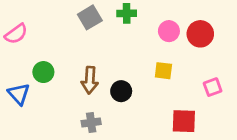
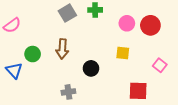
brown arrow: (90, 80) -> (62, 49), moved
pink square: (213, 87) -> (160, 65), turned -32

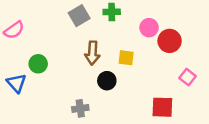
red circle: (150, 25) -> (170, 41), moved
brown arrow: (62, 49) -> (92, 53), moved
yellow square: (123, 53) -> (126, 58), moved

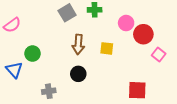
pink square: (188, 77) -> (159, 55), moved
black circle: (107, 81) -> (78, 74), moved
gray cross: (80, 108) -> (49, 91), moved

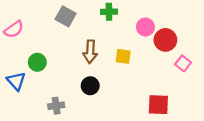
gray square: (67, 13) -> (66, 16), moved, turned -30

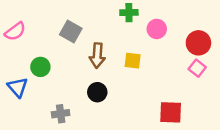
green cross: (109, 12) -> (129, 13), moved
gray square: (66, 16) -> (71, 31), moved
red circle: (165, 40) -> (198, 43), moved

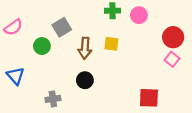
pink circle: (157, 29) -> (139, 15), moved
gray square: (71, 31) -> (62, 27), turned 30
yellow square: (133, 61) -> (111, 44), moved
green circle: (40, 67) -> (42, 46), moved

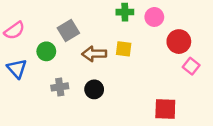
red circle: (173, 37) -> (179, 42), moved
brown arrow: (85, 48) -> (94, 54), turned 85
blue triangle: (15, 76) -> (17, 69), moved
gray cross: (53, 99) -> (60, 87), moved

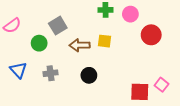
pink square: (191, 66) -> (162, 85), moved
blue triangle: (17, 69) -> (18, 70), moved
black circle: (94, 89) -> (89, 75), moved

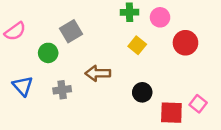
yellow square: (104, 41) -> (137, 45), moved, turned 32
brown arrow: (80, 45) -> (98, 73), moved
black circle: (89, 75) -> (142, 92), moved

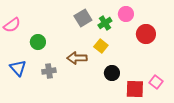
green cross: (130, 12) -> (105, 23), moved, turned -32
gray square: (71, 31) -> (83, 18), moved
yellow square: (137, 45) -> (101, 46), moved

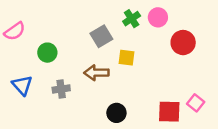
gray square: (83, 18) -> (101, 36), moved
green cross: (105, 23) -> (132, 19), moved
yellow square: (101, 46) -> (127, 58), turned -32
black circle: (112, 73) -> (116, 113), moved

